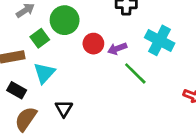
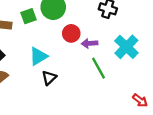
cyan triangle: (44, 73) -> (38, 56), moved
black triangle: (64, 109) -> (49, 78), moved

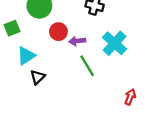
green square: (28, 16) -> (12, 28), moved
red arrow: (140, 100) -> (130, 97), turned -105

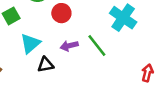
purple arrow: (77, 41) -> (69, 46), moved
black triangle: (38, 77) -> (45, 65), turned 42

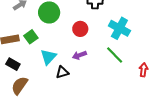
red circle: (61, 13) -> (80, 29), moved
green line: (97, 46) -> (115, 55), moved

